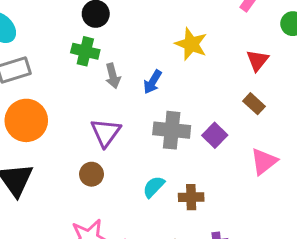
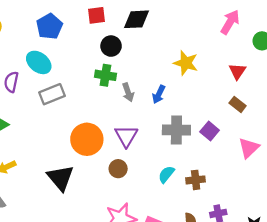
orange circle: (26, 120) -> (87, 139), moved

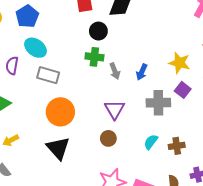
blue pentagon: (49, 26) -> (27, 16), moved
yellow star: (186, 63) -> (179, 63), moved
gray rectangle: (52, 94) -> (48, 75), turned 40
purple square: (210, 131) -> (183, 90), moved
orange circle: (87, 139) -> (60, 112), moved

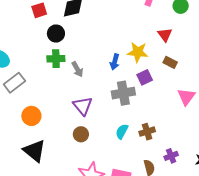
blue arrow: (142, 72) -> (115, 62), moved
gray rectangle: (48, 75) -> (14, 83), turned -45
purple square: (183, 90) -> (145, 77), turned 35
orange circle: (60, 112) -> (31, 116), size x0.7

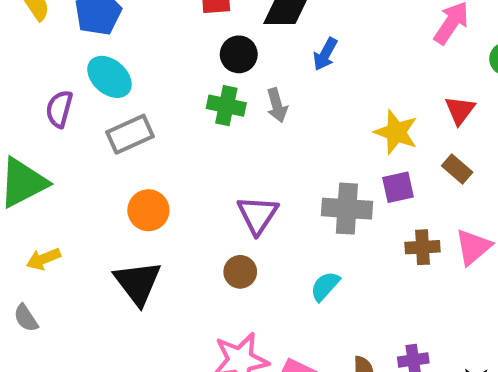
blue arrow: (115, 62) -> (325, 54), moved
gray arrow: (77, 69) -> (277, 105), moved
brown cross: (147, 132) -> (422, 247), moved

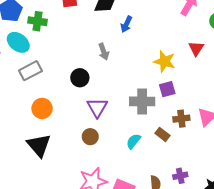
black circle: (239, 54) -> (80, 78), moved
green cross: (226, 106) -> (38, 21), moved
brown rectangle: (457, 169) -> (162, 134), moved

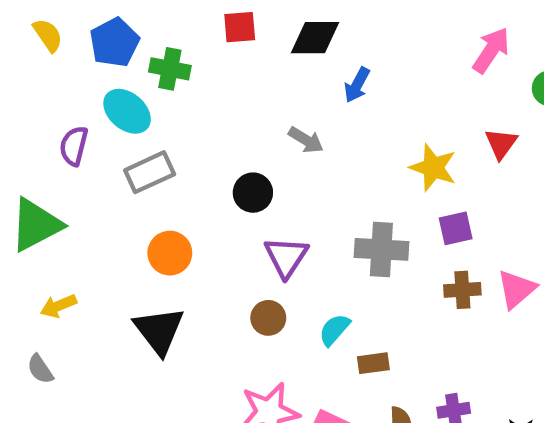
gray arrow: (104, 52) -> (306, 140), turned -42
purple square: (167, 89) -> (456, 228), moved
brown rectangle: (162, 134) -> (373, 363), moved, turned -48
cyan semicircle: (133, 141) -> (334, 330), moved

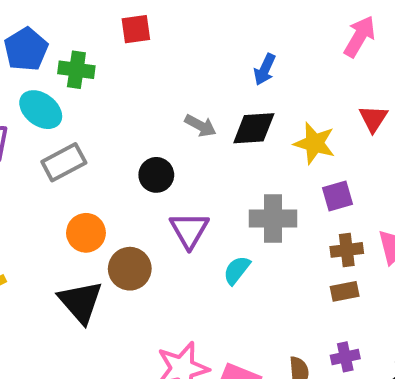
black diamond: (315, 38) -> (254, 128), moved
blue arrow: (357, 85) -> (265, 69), moved
brown circle: (268, 318) -> (130, 269), moved, size x1.4
cyan semicircle: (334, 330) -> (237, 270), moved
brown rectangle: (373, 363) -> (345, 291), moved

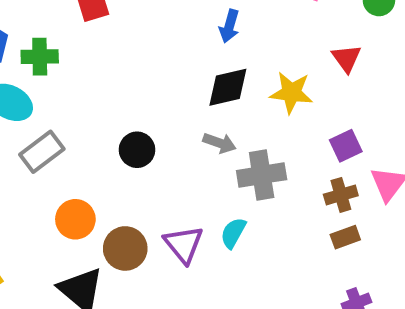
gray arrow: (200, 126) -> (220, 143), moved
purple square: (338, 196) -> (346, 146), moved
purple triangle: (189, 230) -> (184, 244), moved

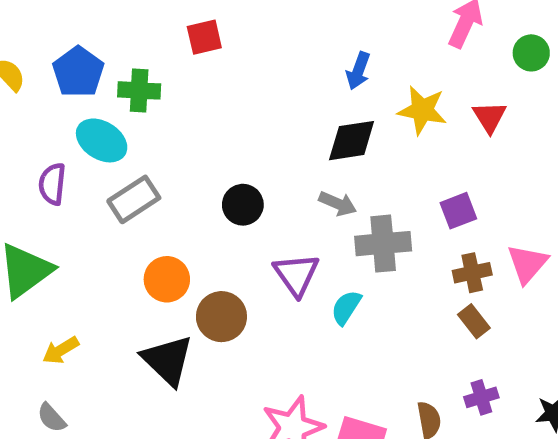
yellow star: (291, 93) -> (422, 110), moved
purple square: (346, 146) -> (458, 211), moved
brown rectangle: (345, 237) -> (474, 321), turned 68
purple triangle: (184, 244) -> (296, 275), moved

